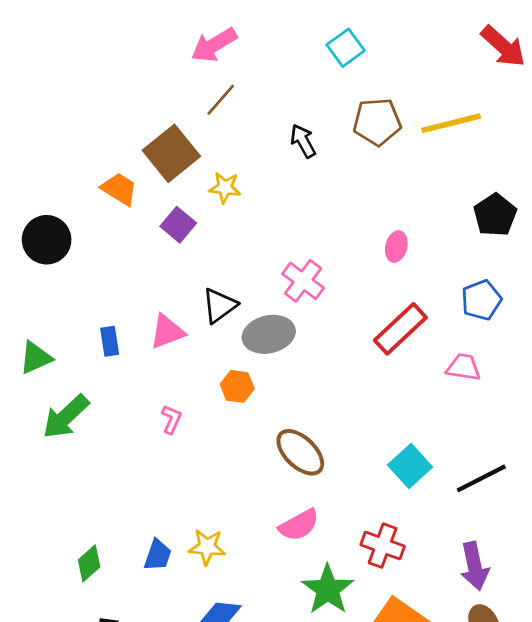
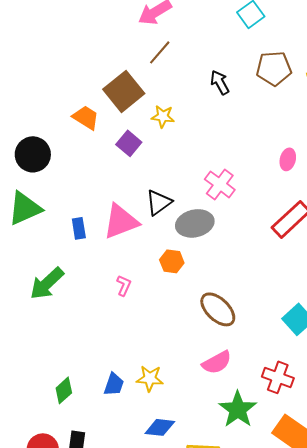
pink triangle: (167, 332) -> (121, 221), size x1.4
green triangle: (36, 358) -> (25, 208), moved, size x1.4

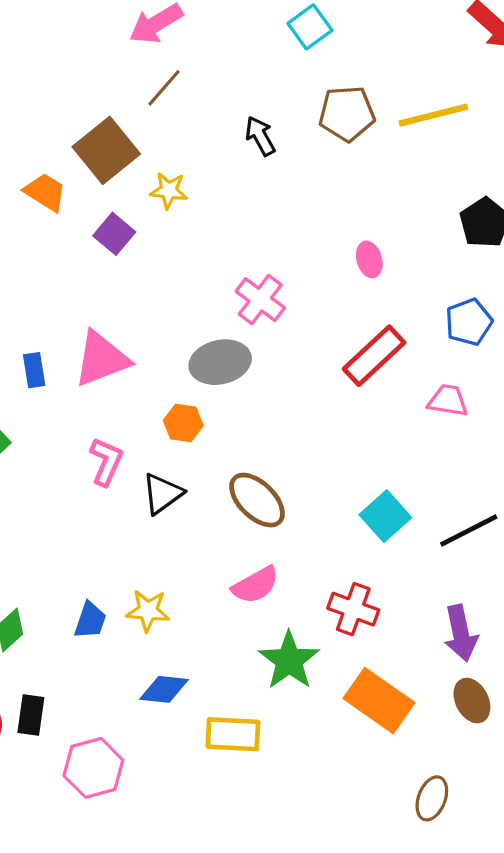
pink ellipse: (288, 159) -> (369, 259), turned -30
black triangle: (159, 202) -> (162, 494), moved
pink L-shape: (124, 285) -> (106, 462), size x1.4

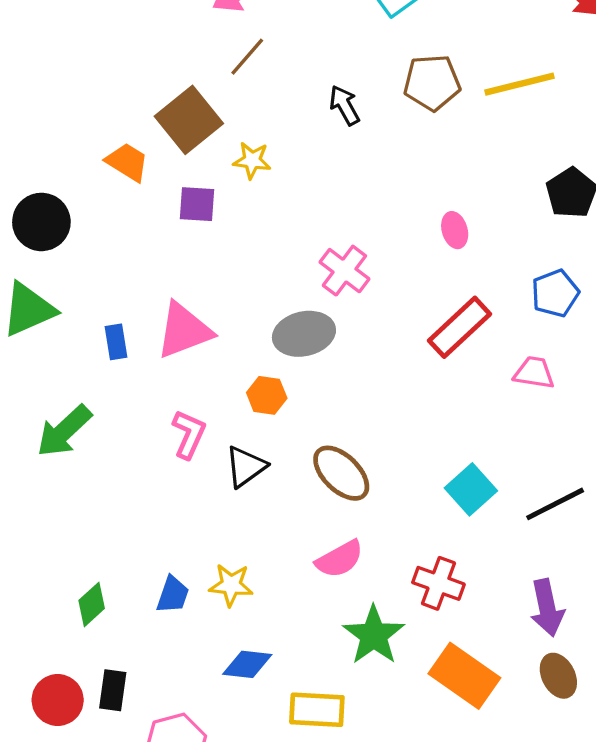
purple square: (114, 234) -> (197, 204), turned -36

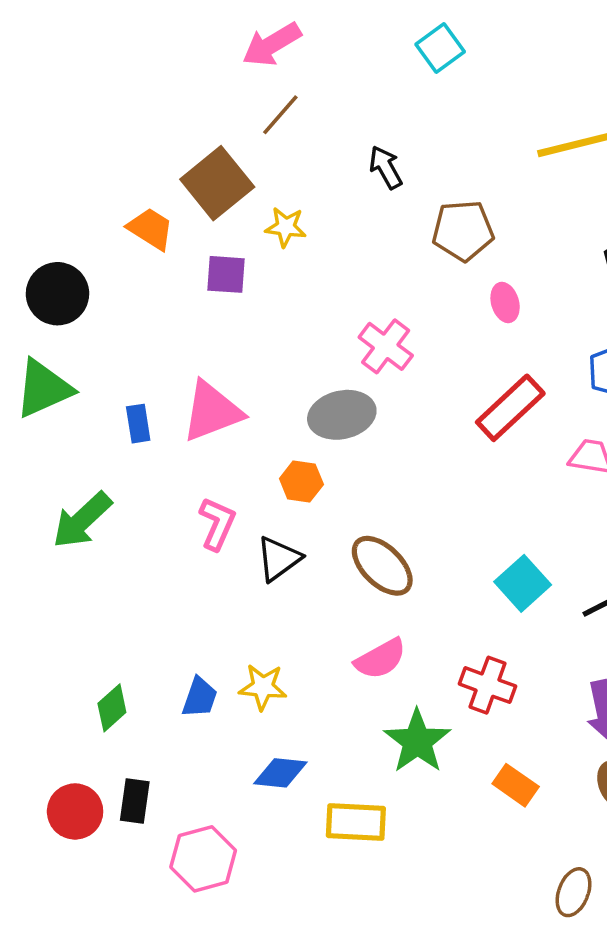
brown pentagon: (432, 83) -> (463, 231), moved
orange rectangle: (464, 676) -> (516, 785), size x0.6

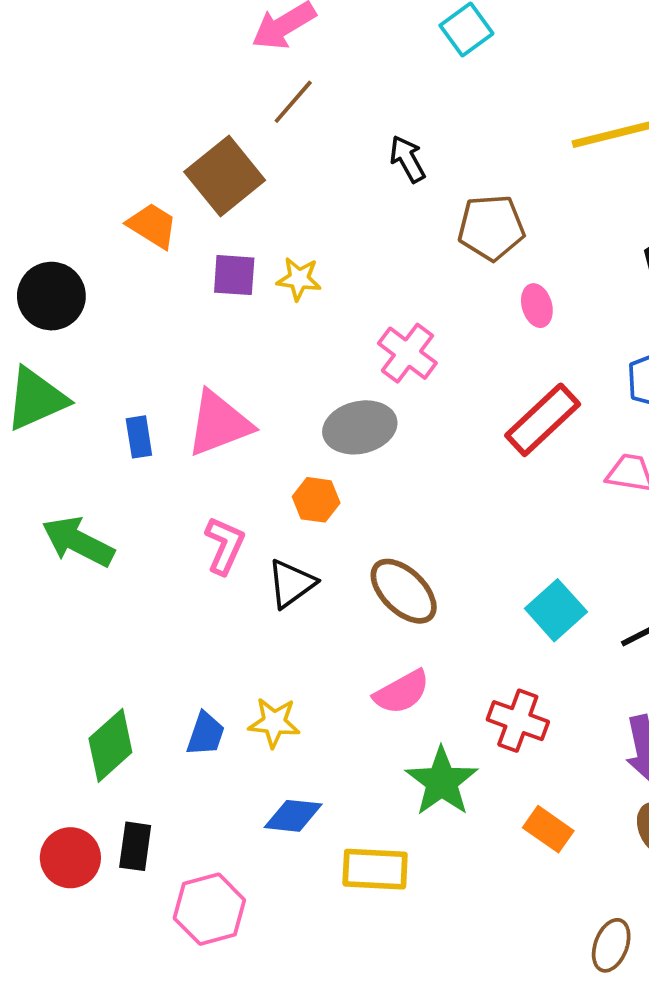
yellow star: (286, 227) -> (299, 279), moved
green arrow: (82, 520) -> (78, 542), turned 70
green diamond: (112, 708) -> (110, 745), size x1.4

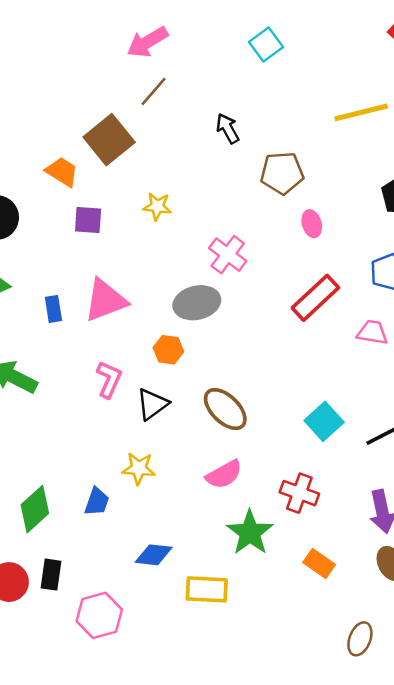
purple square: (234, 275) -> (88, 220), moved
yellow star: (274, 723) -> (139, 468), moved

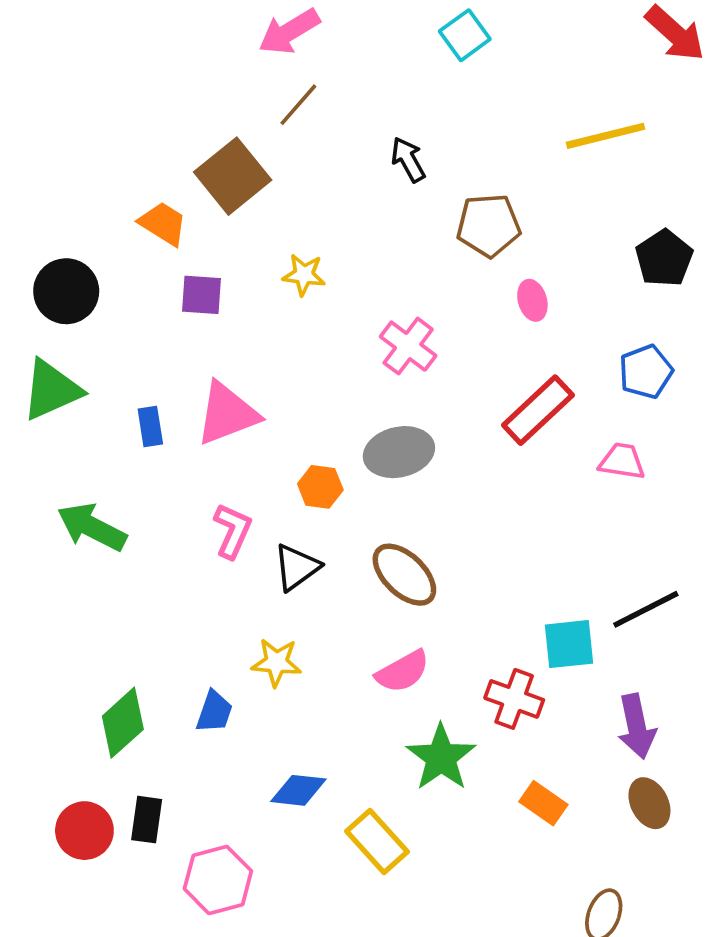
gray ellipse: (197, 303) -> (399, 452), moved
cyan square: (324, 421) -> (569, 644), moved, turned 36
yellow rectangle: (207, 589) -> (377, 842), turned 45

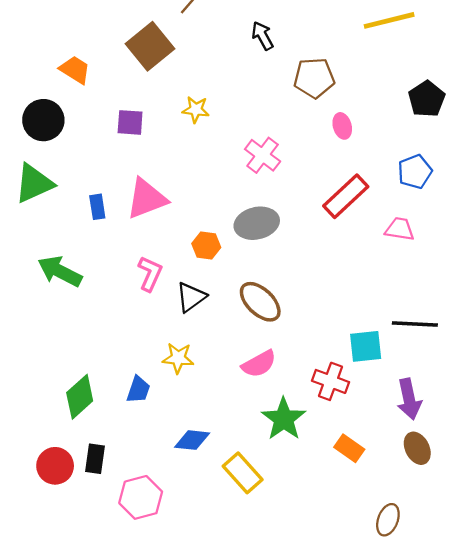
orange trapezoid: (163, 224) -> (75, 70), moved
black line: (646, 609) -> (415, 324), turned 30

